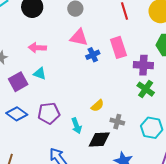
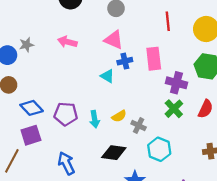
cyan triangle: (40, 74) -> (107, 76), moved
purple square: (18, 82) -> (31, 135), moved
gray cross: (117, 122) -> (139, 126), moved
cyan arrow: (76, 126) -> (95, 119), moved
cyan hexagon: (152, 128) -> (159, 149), moved

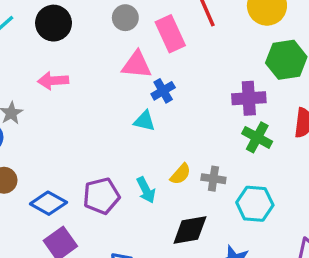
pink arrow: (67, 42) -> (53, 81), moved
pink rectangle: (154, 59) -> (170, 34), moved

